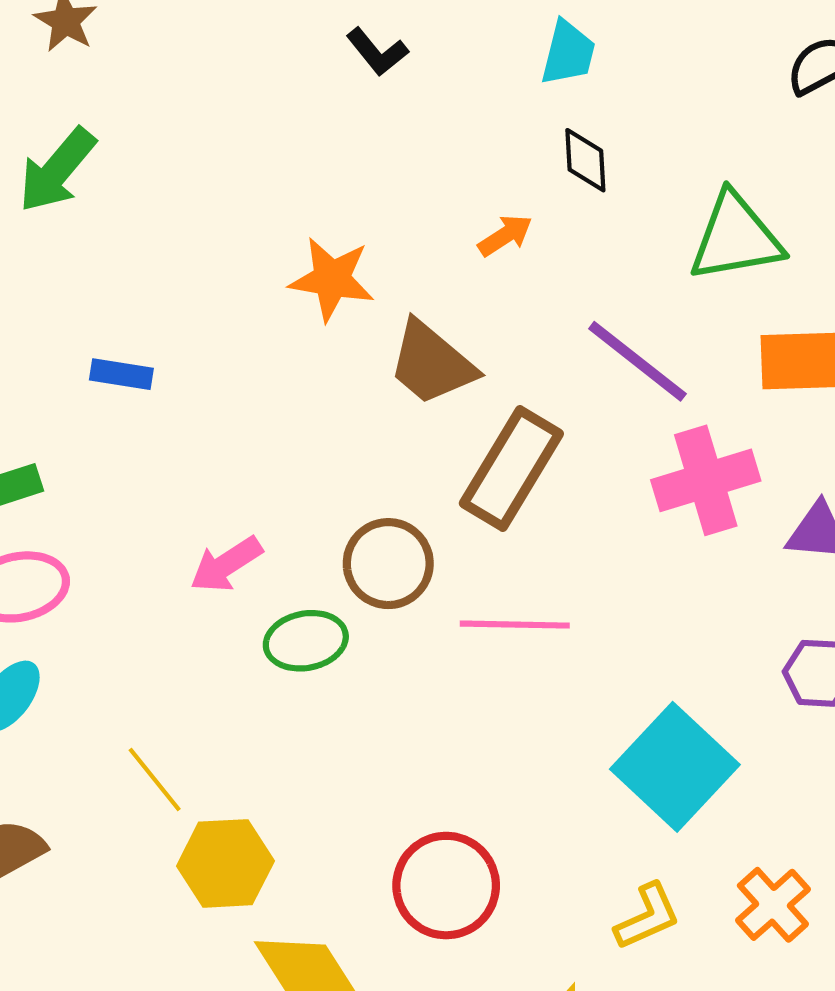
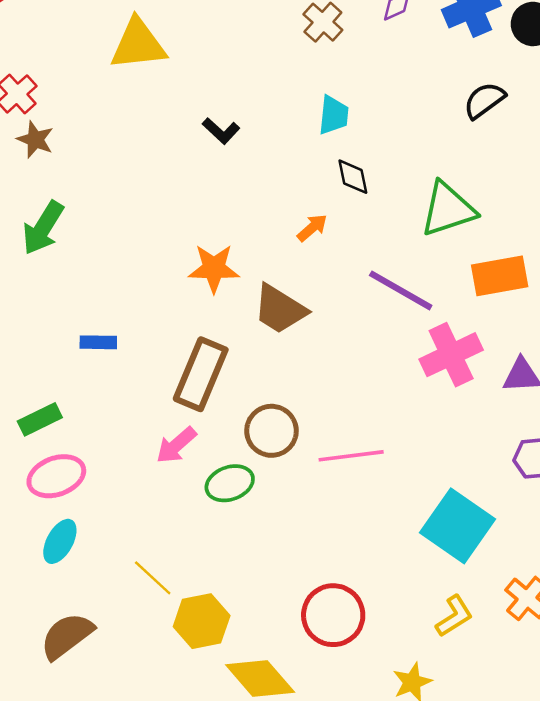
brown rectangle: (511, 469) -> (201, 374), moved

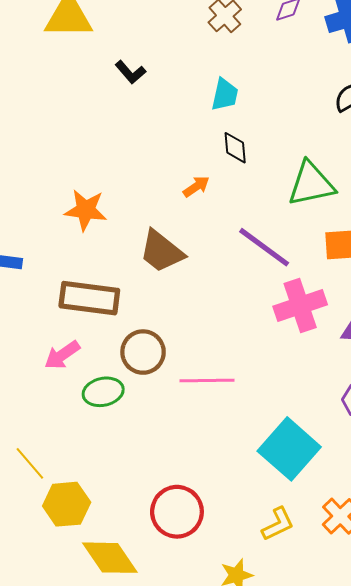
black L-shape: (221, 131) -> (130, 72), moved
orange star: (214, 268) -> (86, 210), moved
brown rectangle: (201, 374) -> (89, 298), turned 68

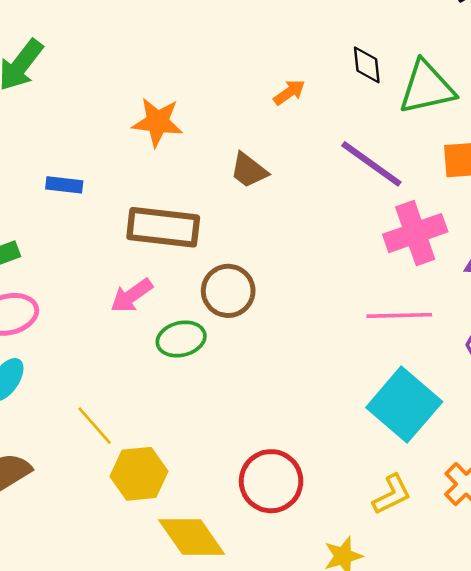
black diamond: (235, 148) -> (367, 65), moved
brown trapezoid: (162, 251) -> (249, 170), size x0.7
pink line: (207, 380) -> (399, 315), moved

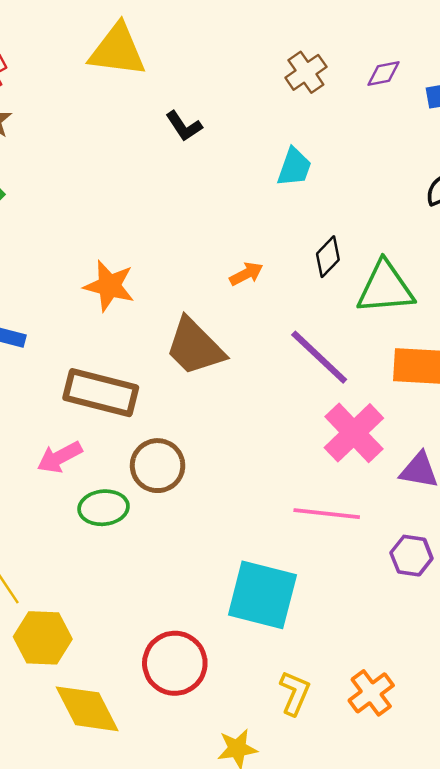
black diamond: (367, 65) -> (328, 257), turned 42
brown trapezoid: (249, 170) -> (195, 347), size x1.6
pink cross: (415, 233) -> (354, 433), turned -32
cyan square: (404, 405) -> (262, 595), moved, turned -34
yellow L-shape: (392, 494) -> (295, 693), turned -48

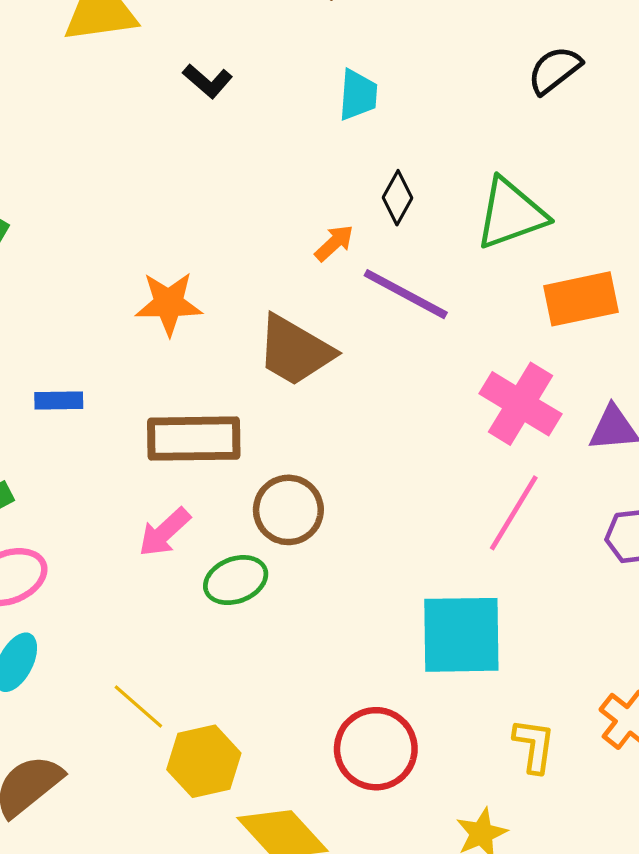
black diamond: (328, 257) -> (398, 198), moved
purple line: (319, 357) -> (406, 294), moved
pink line: (327, 514) -> (514, 513), turned -50

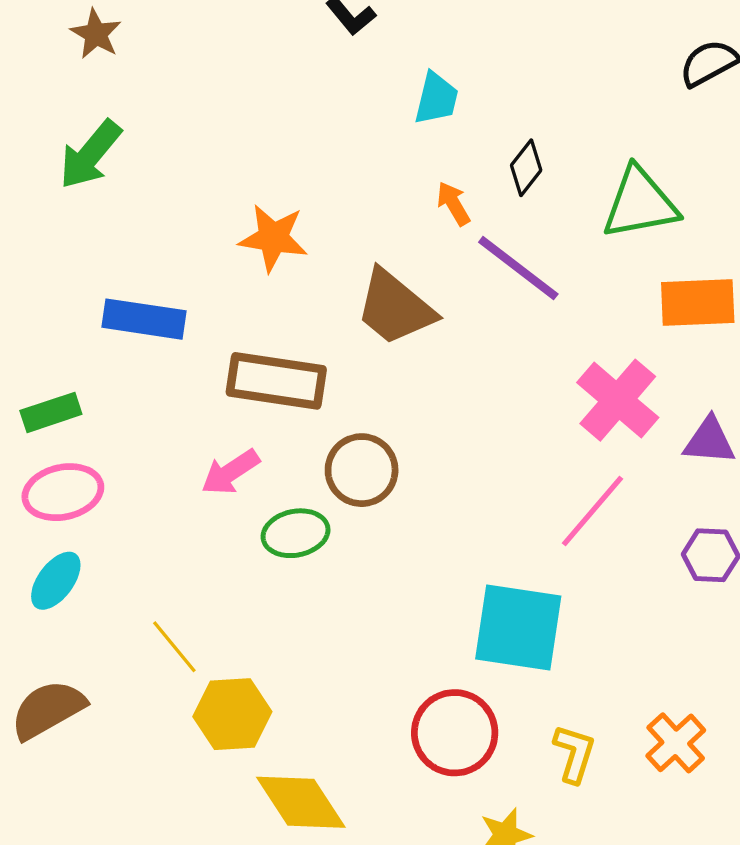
cyan trapezoid: (358, 95) -> (436, 98), moved
orange arrow: (334, 243) -> (453, 204), turned -87
blue rectangle: (59, 401) -> (144, 319), size x1.6
red circle: (376, 749) -> (455, 733), moved

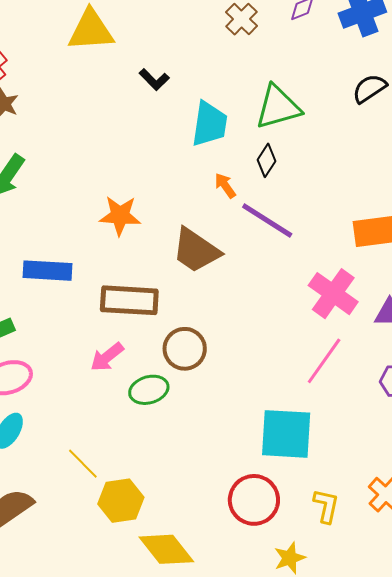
cyan trapezoid: (436, 98) -> (209, 124), size x1.4
green triangle: (640, 203) -> (278, 107), moved

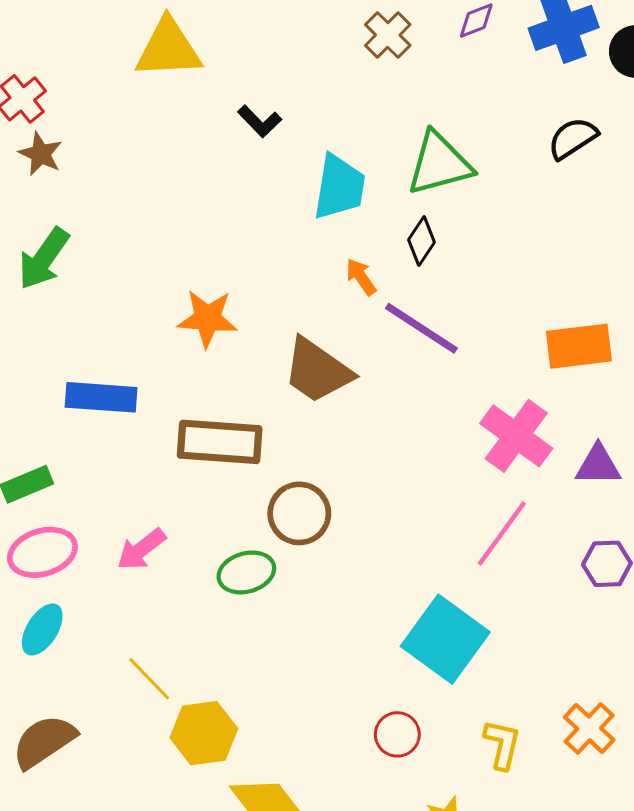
pink arrow: (107, 357) -> (141, 549), moved
cyan square: (286, 434) -> (445, 639), turned 32
red circle: (254, 500) -> (397, 734), size x0.6

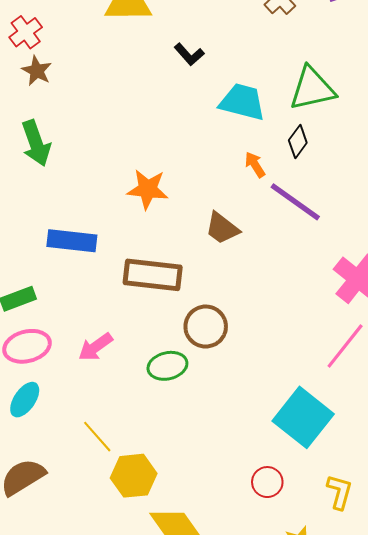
cyan trapezoid: (339, 187) -> (242, 102), turned -87
green arrow: (44, 259) -> (36, 143), turned -57
brown trapezoid: (317, 371) -> (222, 228), size x0.7

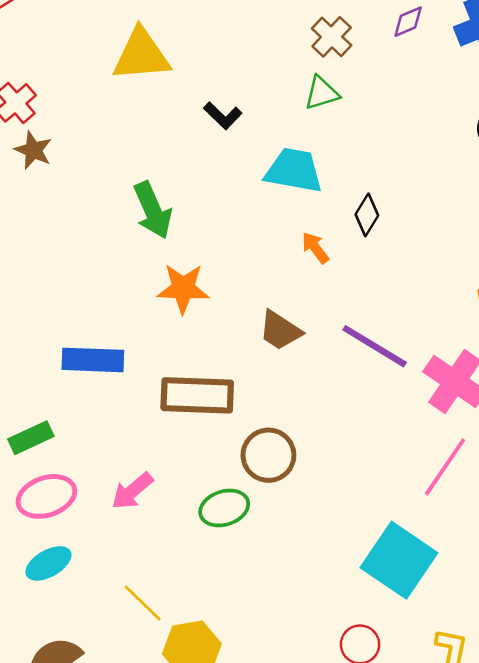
green triangle: (312, 89) -> (322, 93), moved, size x0.6
green arrow: (36, 143) -> (153, 210), moved
purple line: (295, 202) -> (375, 346), moved
cyan ellipse: (25, 400) -> (48, 563), turned 30

